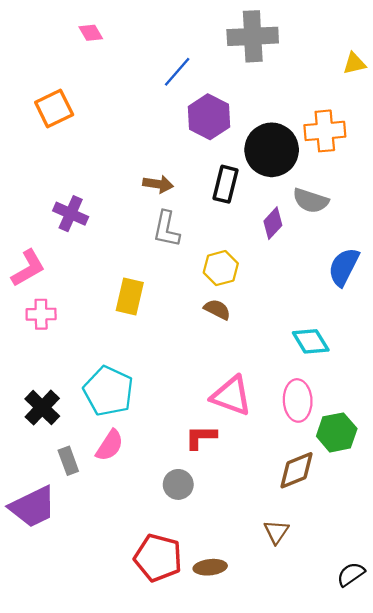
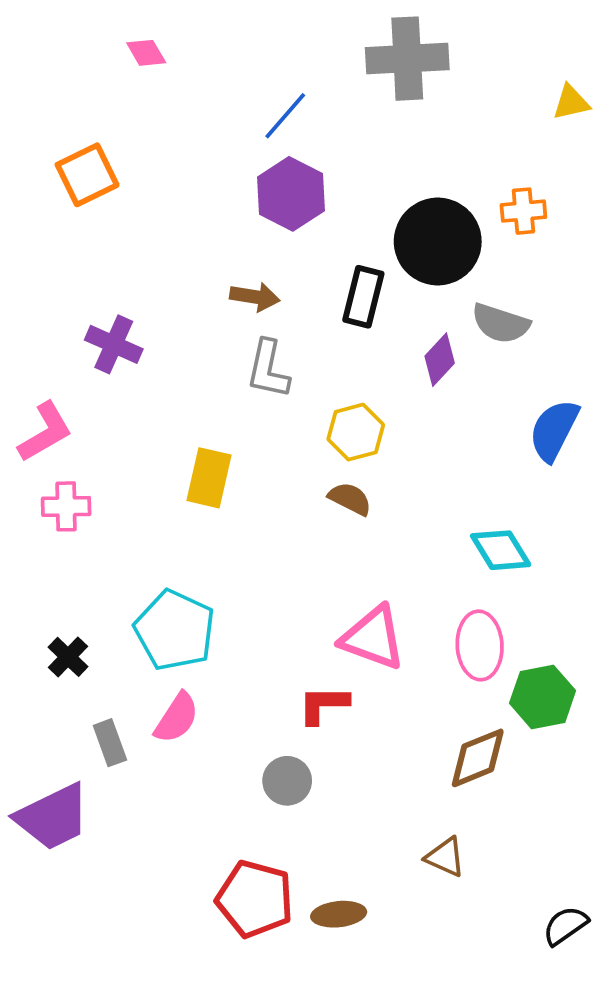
purple hexagon: (209, 117) -> (291, 194), moved
orange cross: (325, 131) -> (523, 211), size x0.7
black cross: (42, 408) -> (68, 657), size x0.7
brown triangle: (276, 532) -> (445, 857), turned -40

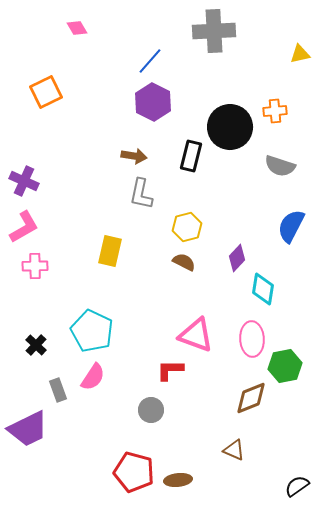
gray semicircle: (501, 323) -> (280, 166), moved
purple cross: (114, 344) -> (24, 181), moved
purple diamond: (440, 360) -> (237, 258), moved
cyan diamond: (501, 550) -> (263, 289), turned 40

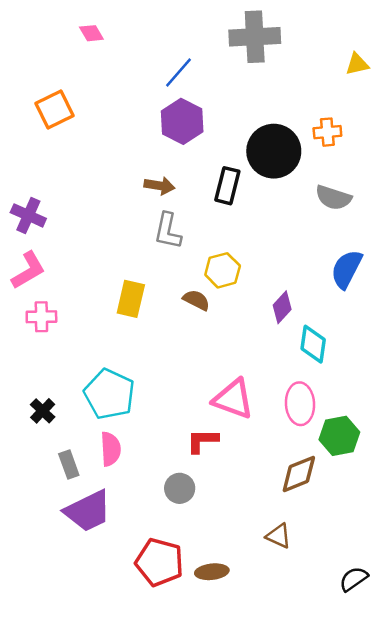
brown semicircle: (184, 262) -> (196, 300), moved
pink semicircle: (93, 377) -> (111, 449), turned -36
purple trapezoid: (28, 429) -> (88, 511), moved

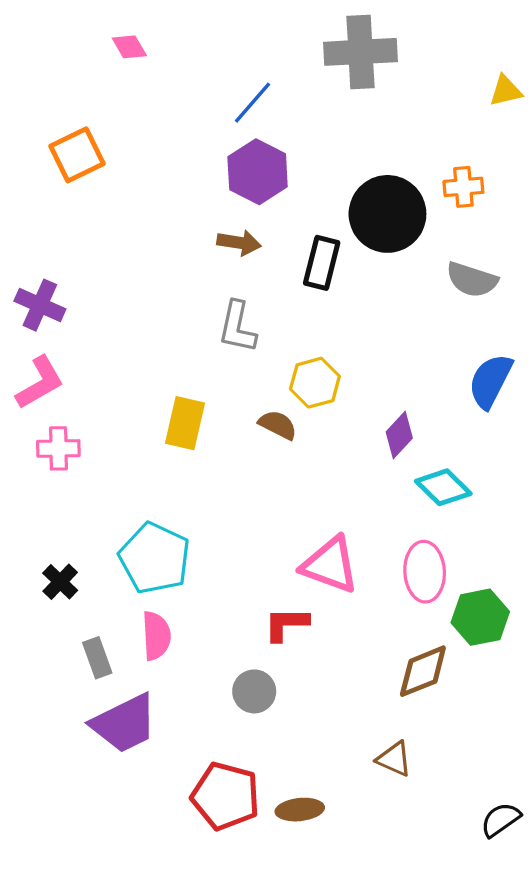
brown arrow: (159, 186) -> (239, 243), moved
cyan diamond: (313, 344) -> (443, 487), turned -54

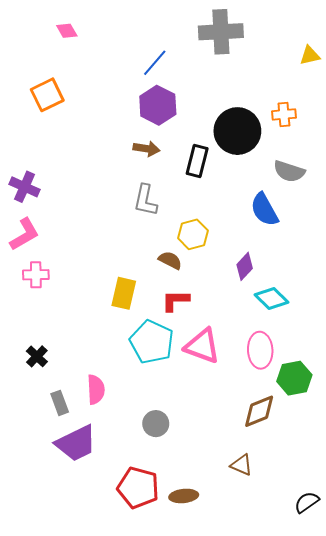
pink diamond: (129, 47) -> (67, 31), moved
blue semicircle: (490, 381) -> (264, 210), moved, turned -56
yellow rectangle: (185, 423) -> (124, 293), moved
cyan pentagon: (155, 558) -> (152, 342), moved
red L-shape: (286, 624) -> (175, 301), moved

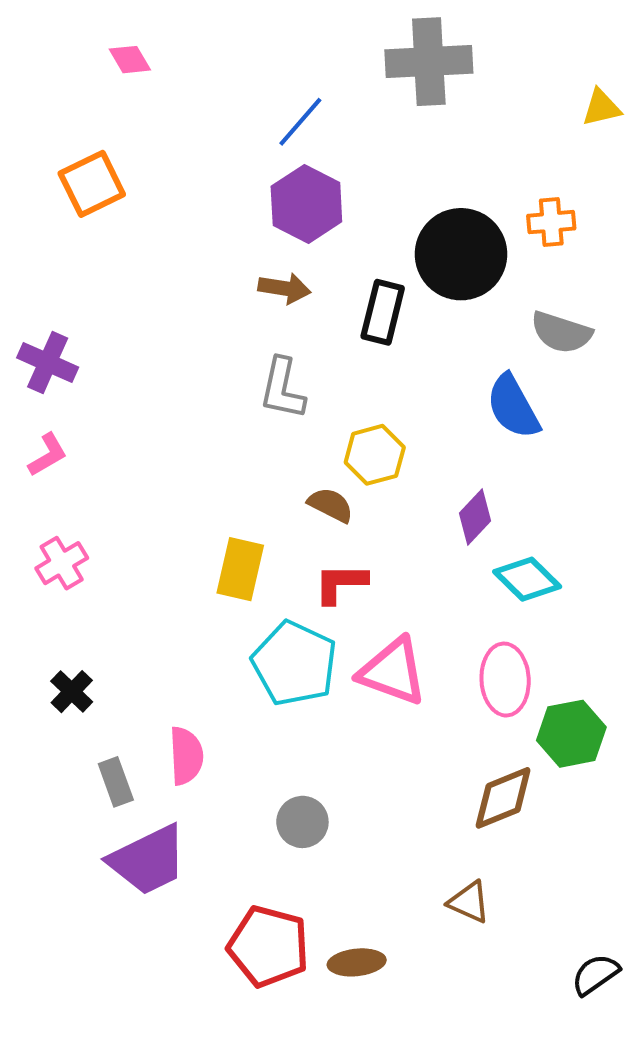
pink L-shape: (24, 234) -> (48, 455), size x0.7
pink cross: (36, 275) -> (62, 563), moved, turned -30

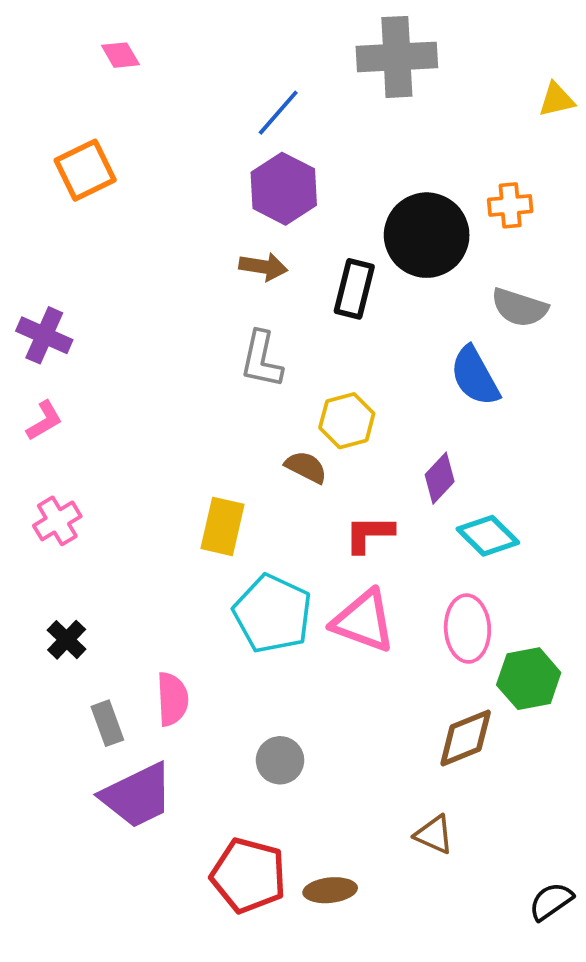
red L-shape: (341, 583) -> (369, 534), moved

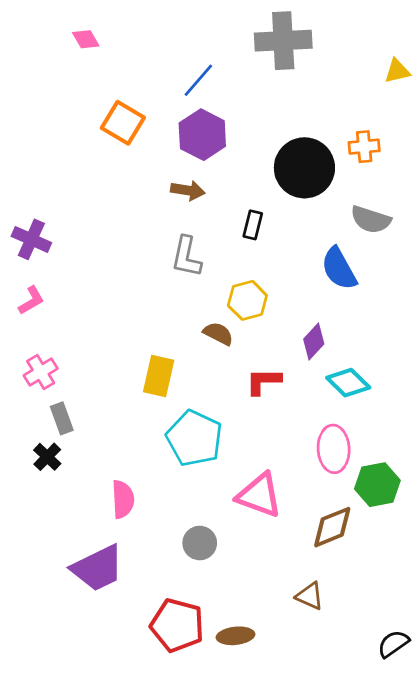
orange square: (85, 170) -> (123, 123), moved, turned -33
black rectangle: (354, 289) -> (253, 225), moved, size x0.7
pink triangle: (364, 621) -> (259, 495), moved
gray rectangle: (107, 723) -> (62, 418), moved

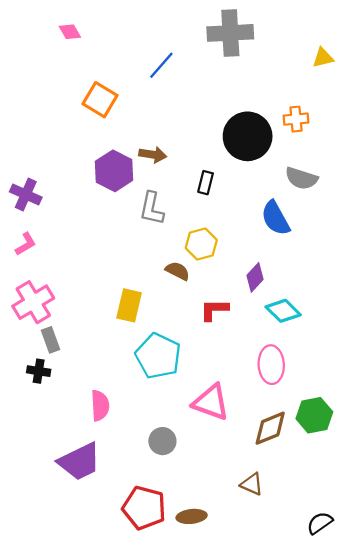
purple hexagon: (202, 135) -> (114, 171), moved
pink cross: (41, 372) -> (33, 302), size x1.5
black cross: (47, 457) -> (39, 371), turned -35
green hexagon: (377, 485) -> (314, 415), moved

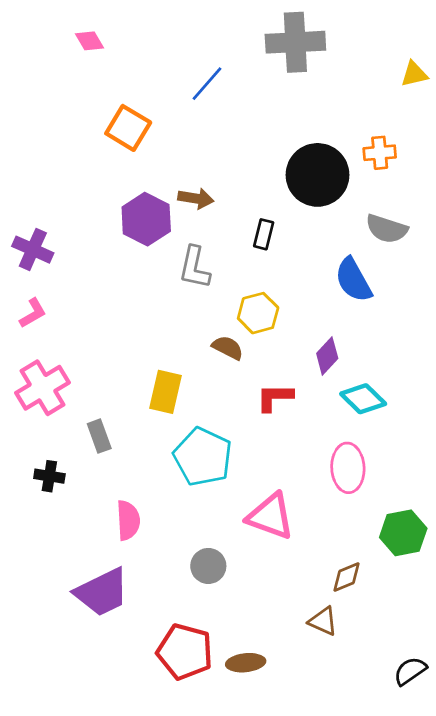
gray rectangle: (50, 340) -> (99, 436), moved
brown diamond: (270, 428) -> (347, 577), moved, size x0.7

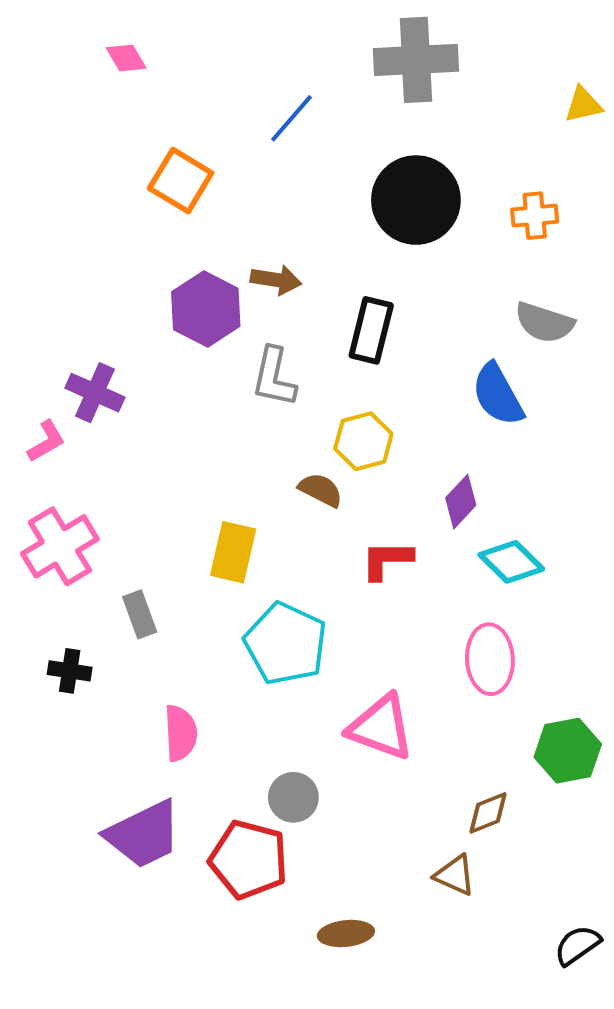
black circle: (317, 175) -> (416, 200), moved
black rectangle: (264, 234) -> (371, 330), size x1.5
purple cross: (33, 250) -> (95, 393), moved
red pentagon: (185, 652) -> (249, 860), moved

